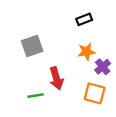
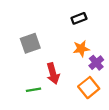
orange square: (95, 93) -> (89, 88), turned 36

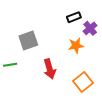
purple cross: (96, 63) -> (90, 28), moved
green line: (34, 90) -> (10, 65), moved

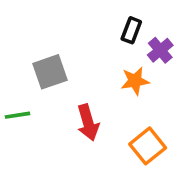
black rectangle: (74, 17) -> (131, 30), turned -48

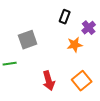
black rectangle: (131, 30) -> (65, 17), moved
red arrow: (88, 122) -> (49, 81), moved

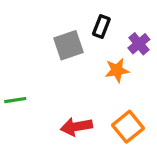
gray square: (28, 40) -> (68, 45), moved
red arrow: (49, 81) -> (76, 127), turned 96

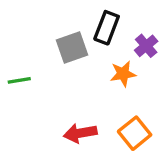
black rectangle: (101, 26) -> (107, 28), size x1.4
green line: (15, 100) -> (19, 80), moved

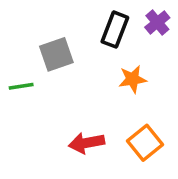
purple cross: (146, 46) -> (157, 22), moved
gray square: (72, 47) -> (56, 54), moved

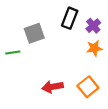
purple cross: (157, 22) -> (93, 26), moved
orange star: (133, 79) -> (94, 48), moved

